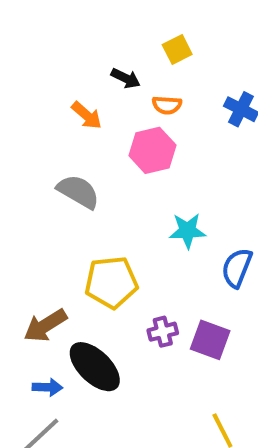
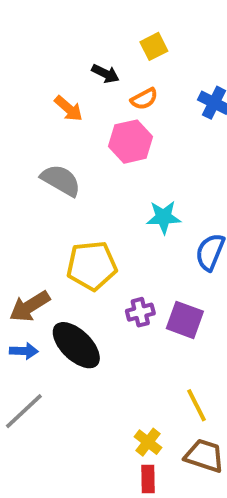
orange semicircle: (167, 105) -> (144, 99), turned -32
blue arrow: (47, 387) -> (24, 351), moved

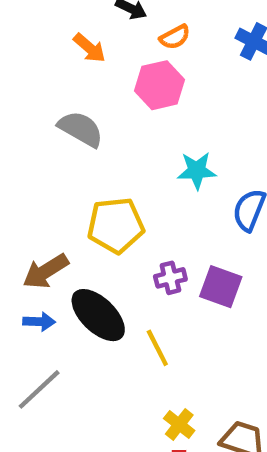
yellow line: (197, 405) -> (157, 348), moved

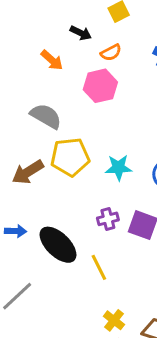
cyan star: (197, 171) -> (119, 168), moved
yellow pentagon: (116, 225) -> (70, 157), moved
brown arrow: (46, 271) -> (28, 172), moved
blue arrow: (39, 322) -> (16, 231), moved

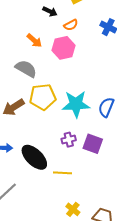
orange arrow: (52, 60) -> (34, 41), moved
cyan star: (119, 168) -> (76, 104), size x1.5
yellow line: (99, 267) -> (62, 173), turned -60

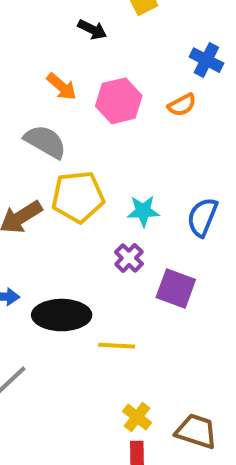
orange semicircle: (71, 25) -> (182, 105), moved
cyan star: (76, 104) -> (143, 211), size x0.6
purple cross: (69, 140) -> (129, 258), moved, turned -32
black ellipse: (34, 157) -> (62, 315), turned -44

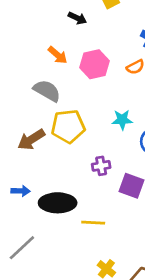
cyan star: (143, 211) -> (122, 120), moved
purple cross: (129, 258) -> (101, 166), turned 36

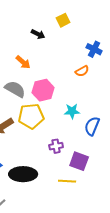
pink hexagon: (95, 64) -> (43, 90), moved
yellow line: (93, 223) -> (67, 181), moved

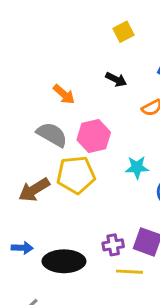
black arrow: (38, 34) -> (116, 79), moved
purple cross: (56, 146) -> (113, 245), moved

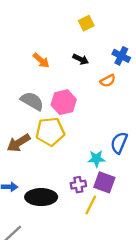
orange arrow: (64, 94) -> (41, 60), moved
cyan star: (137, 167) -> (96, 159), moved
yellow line: (130, 272) -> (91, 205), turned -66

